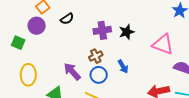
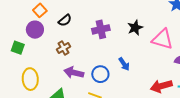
black star: (127, 32) -> (135, 28), moved
brown cross: (96, 56) -> (63, 48), moved
purple arrow: (72, 71) -> (74, 73), turned -30

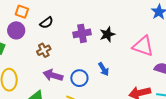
orange square: (40, 10) -> (22, 12), turned -32
black star: (135, 28) -> (107, 34), moved

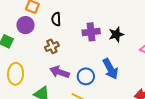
black semicircle: (46, 23) -> (56, 19), turned 120
blue arrow: (104, 69) -> (110, 69), size x1.5

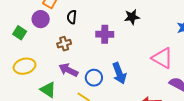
black star: (116, 34) -> (132, 17), moved
yellow ellipse: (16, 74) -> (25, 66), turned 65

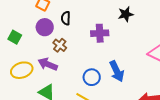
purple circle: (41, 19) -> (45, 27), moved
brown cross: (64, 44) -> (60, 45), turned -32
purple arrow: (68, 70) -> (48, 64), moved

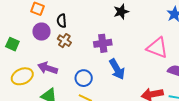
purple cross: (100, 33) -> (103, 43), moved
brown cross: (60, 45) -> (64, 41), moved
blue circle: (92, 77) -> (84, 78), moved

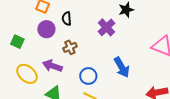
brown cross: (64, 41) -> (70, 47), moved, turned 32
purple cross: (103, 43) -> (106, 27), moved, turned -36
yellow ellipse: (22, 76) -> (27, 74), turned 65

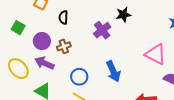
purple circle: (46, 29) -> (42, 41), moved
green square: (17, 42) -> (18, 28), moved

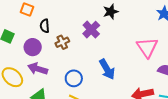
black semicircle: (63, 17) -> (45, 26), moved
brown cross: (64, 46) -> (62, 42), moved
pink triangle: (156, 54) -> (147, 47), turned 35

